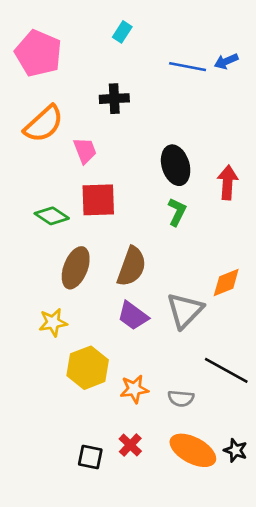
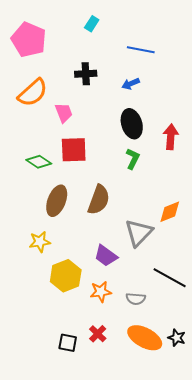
blue arrow: (226, 61) -> (131, 84), moved
purple trapezoid: (133, 316) -> (106, 256), moved

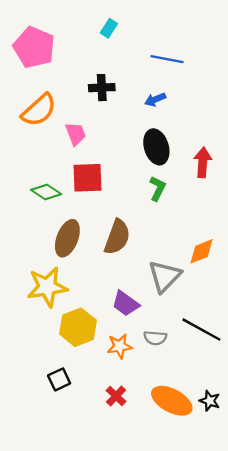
yellow star: (40, 242) -> (47, 287), size x1.6
gray semicircle: (136, 299) -> (155, 338), moved
black square: (68, 343) -> (59, 379), moved, turned -36

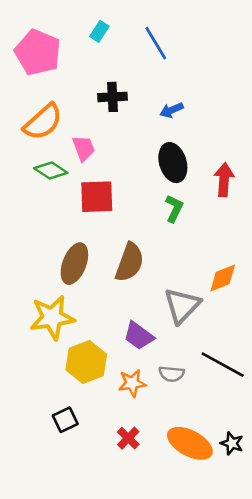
cyan rectangle: (109, 28) -> (99, 31), moved
blue line: (167, 59) -> (156, 43), moved, turned 48
green diamond: (46, 192) -> (51, 170), moved

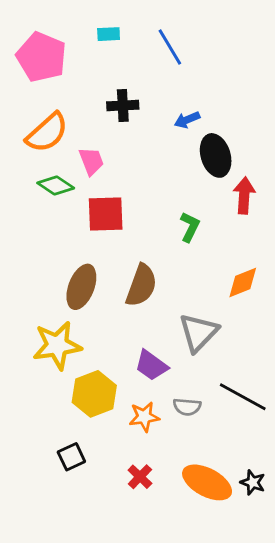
cyan rectangle: (99, 31) -> (109, 34), turned 54
black ellipse: (173, 163) -> (216, 155), moved
orange diamond: (223, 278) -> (243, 283), moved

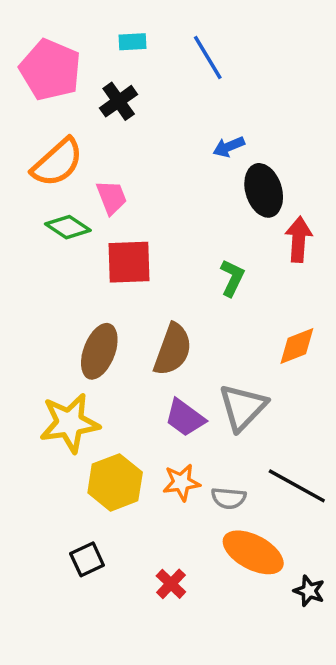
black cross: (123, 106) -> (119, 101), moved, turned -32
purple trapezoid: (151, 365) -> (185, 418), moved
orange star: (144, 417) -> (181, 482), moved
orange ellipse: (207, 482) -> (253, 552), moved

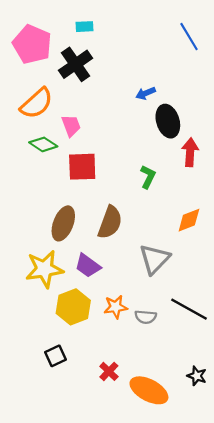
blue line: (208, 58) -> (189, 37), moved
black cross: (119, 101) -> (76, 64), size x1.4
purple trapezoid: (185, 418) -> (88, 266), moved
orange ellipse: (253, 552) -> (149, 390), moved

